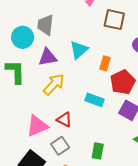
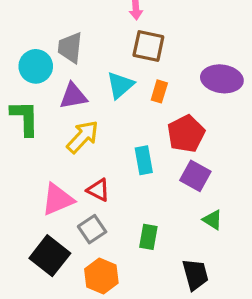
brown square: (114, 20) -> (148, 46), moved
orange rectangle: (105, 63) -> (159, 91), moved
cyan rectangle: (95, 100) -> (144, 160), turned 60

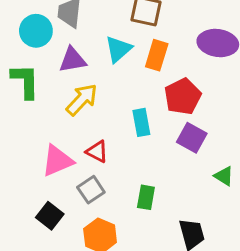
orange rectangle: (159, 91) -> (157, 55), size x1.4
green triangle: (213, 220) -> (224, 176), moved
black square: (50, 256) -> (50, 216), size x0.7

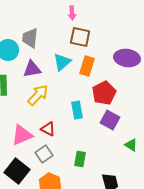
black square: (50, 216) -> (17, 171), size x1.4

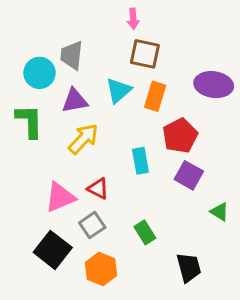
green rectangle: (80, 159) -> (145, 232), turned -42

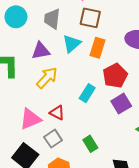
gray trapezoid: (72, 55) -> (52, 19), moved
cyan circle: (40, 73) -> (16, 17), moved
cyan rectangle: (140, 161) -> (87, 93), turned 42
purple square: (189, 175) -> (121, 104), turned 30

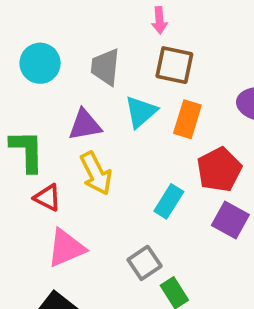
yellow arrow: (47, 78) -> (96, 173), turned 110
purple square: (121, 104) -> (230, 220), turned -30
red triangle: (57, 113) -> (47, 198), moved
gray square: (53, 139) -> (145, 263), moved

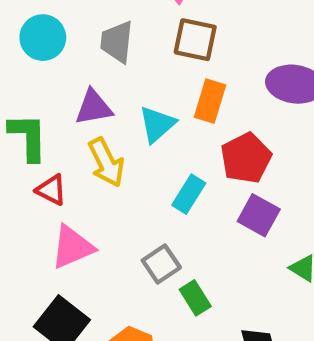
cyan triangle: (141, 112) -> (157, 124), moved

